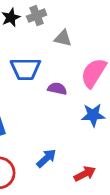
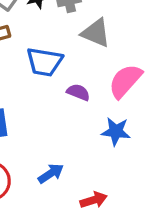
gray triangle: (63, 38) -> (96, 33), size x1.4

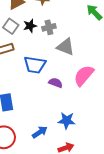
blue star: (116, 131) -> (67, 121), moved

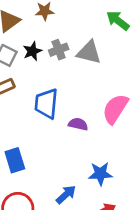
gray triangle: (65, 47) -> (89, 52), moved
blue trapezoid: (35, 65) -> (46, 104), turned 95

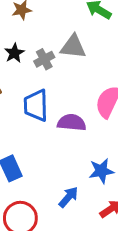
gray cross: (59, 50) -> (44, 59), moved
purple semicircle: (78, 124) -> (72, 123), size x1.4

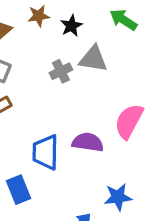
black star: (14, 53) -> (71, 26), moved
blue trapezoid: (36, 105) -> (46, 152), moved

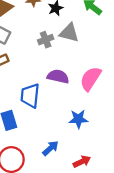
purple semicircle: (88, 142) -> (58, 76), moved
blue star: (118, 197) -> (78, 119), moved

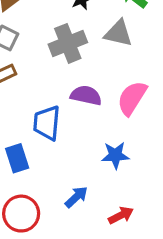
gray triangle: (69, 33) -> (118, 33), moved
gray cross: (46, 40) -> (68, 43), size x1.6

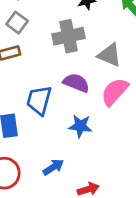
gray triangle: (118, 33) -> (110, 55), moved
blue star: (115, 155) -> (80, 126), moved

